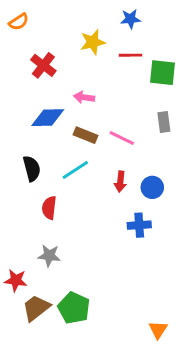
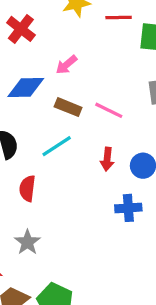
pink arrow: (84, 97) -> (66, 65), turned -48
gray star: (49, 256) -> (27, 242), turned 30

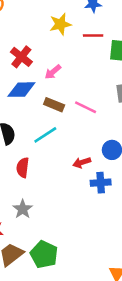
red cross: (21, 29) -> (21, 57), moved
red arrow: (107, 159) -> (82, 163), moved, turned 66

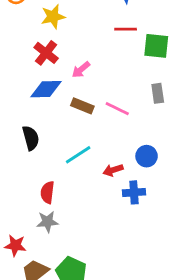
yellow star: (60, 24) -> (53, 17), moved
cyan line: (45, 135) -> (78, 155), moved
red semicircle: (23, 168) -> (47, 192), moved
gray star: (23, 209) -> (47, 222), turned 30

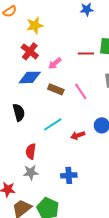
red line: (126, 29) -> (86, 53), moved
pink line: (117, 109) -> (81, 91), turned 30
blue cross: (134, 192) -> (69, 175), moved

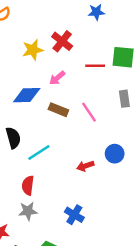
yellow star: (35, 25) -> (33, 50), moved
red cross: (30, 51) -> (62, 41), moved
cyan line: (53, 124) -> (39, 152), moved
blue cross: (69, 175) -> (74, 215), turned 35

